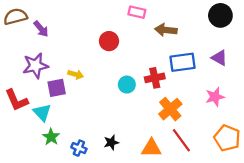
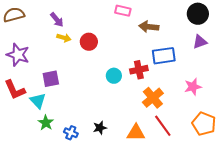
purple arrow: (41, 29) -> (57, 20), moved
red circle: (109, 41) -> (89, 42), moved
purple triangle: (219, 58) -> (200, 42), moved, turned -49
purple star: (35, 66) -> (18, 55), moved, turned 30
yellow arrow: (76, 75) -> (64, 38), moved

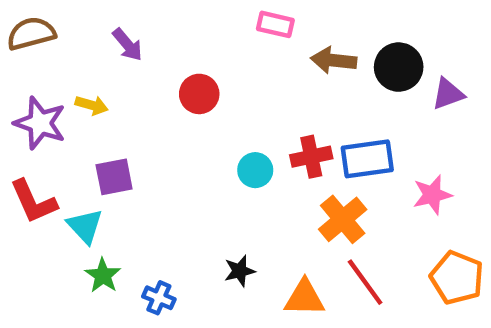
black circle: (198, 14) -> (399, 67), moved
yellow arrow: (64, 38) -> (92, 105), moved
blue rectangle: (164, 56) -> (367, 159), moved
black star: (100, 128) -> (240, 271), moved

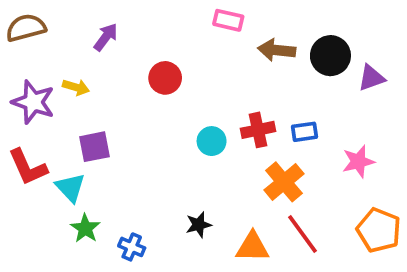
purple arrow: (128, 45) -> (106, 37), turned -104
blue rectangle: (367, 159) -> (304, 132), size x0.6

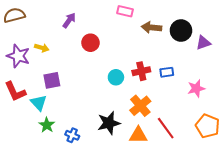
purple arrow: (106, 37) -> (69, 20), moved
orange cross: (284, 182) -> (140, 106), moved
black star: (199, 225) -> (109, 123), size x1.6

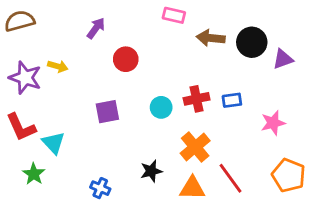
purple square: (52, 80) -> (107, 112), moved
black star: (109, 123) -> (151, 171), size x0.7
green star: (47, 125) -> (34, 174), moved

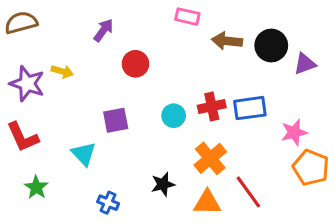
blue rectangle: (232, 100) -> (250, 108), size x1.5
cyan triangle: (54, 143) -> (84, 154), moved
orange pentagon: (289, 175) -> (311, 168), moved

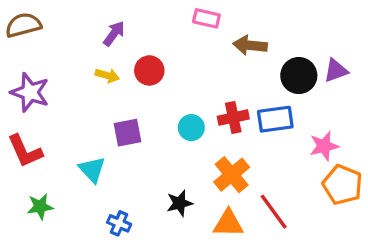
black circle: (271, 46) -> (299, 76), moved
yellow arrow: (62, 71) -> (107, 76), moved
green star: (36, 187) -> (40, 207), turned 30

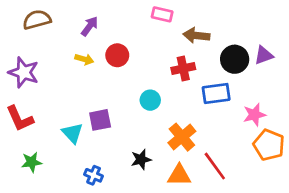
brown semicircle: (23, 25) -> (37, 20), moved
red cross: (233, 118) -> (183, 68), moved
purple square: (127, 133) -> (100, 120), moved

